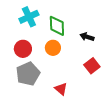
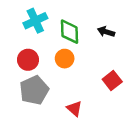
black arrow: (87, 37) -> (106, 32), moved

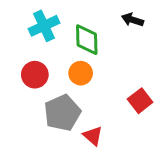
black arrow: (106, 32) -> (132, 20), moved
gray pentagon: (34, 90) -> (62, 113), moved

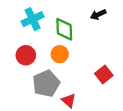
black arrow: (132, 20) -> (98, 15), turned -42

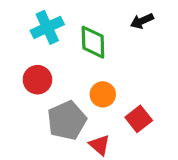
orange circle: (60, 54) -> (103, 94), moved
red square: (104, 74) -> (139, 119), moved

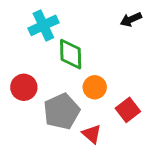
green diamond: (93, 42) -> (71, 54), moved
red circle: (37, 80) -> (24, 87), moved

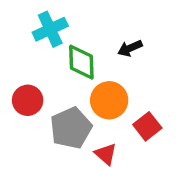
black arrow: (131, 19) -> (130, 48), moved
orange circle: (95, 87) -> (109, 100), size x1.4

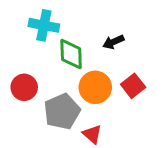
cyan cross: (50, 29) -> (44, 25), turned 36
red square: (147, 126) -> (133, 86), moved

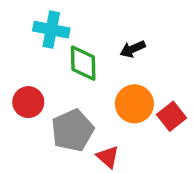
red square: (133, 86) -> (172, 116), moved
orange circle: (95, 87) -> (134, 104), moved

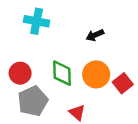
green diamond: (83, 63) -> (62, 73), moved
gray pentagon: (72, 130) -> (33, 101), moved

